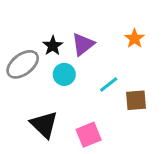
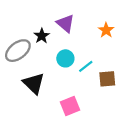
purple triangle: (83, 44) -> (65, 23), moved, turned -42
cyan circle: (64, 74) -> (65, 58), moved
black triangle: (44, 125) -> (34, 83), moved

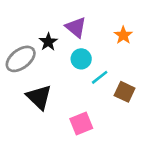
cyan circle: (65, 58) -> (81, 59), moved
brown square: (107, 79) -> (125, 92), turned 30

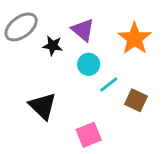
orange star: (123, 35) -> (135, 38), size x1.6
black star: (48, 42) -> (53, 46), turned -30
gray ellipse: (21, 59) -> (21, 27), moved

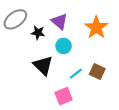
cyan line: (109, 84) -> (76, 74), moved
black triangle: (43, 106) -> (43, 65), moved

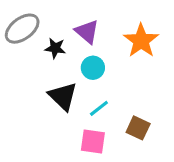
brown square: (97, 72) -> (138, 128), moved
cyan line: (76, 74) -> (99, 108), moved
pink square: (64, 96) -> (93, 142), turned 30

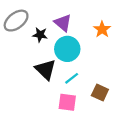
orange star: (141, 41) -> (102, 29), size x0.7
cyan circle: (93, 68) -> (67, 49), size x1.5

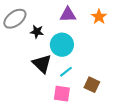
purple triangle: (63, 23) -> (68, 15), moved, turned -42
orange star: (102, 29) -> (99, 17), moved

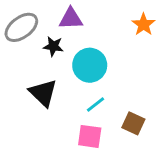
purple triangle: (68, 15) -> (71, 19), moved
black triangle: (42, 64) -> (43, 93), moved

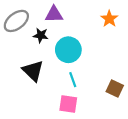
cyan line: (96, 104) -> (73, 80), turned -72
brown square: (133, 123) -> (115, 88), moved

